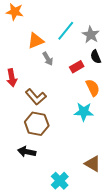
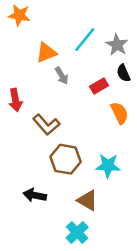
cyan star: (84, 112) -> (108, 166), moved
brown hexagon: (37, 124) -> (66, 159), moved
brown triangle: (93, 164) -> (87, 200), moved

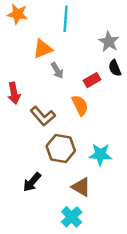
cyan line: (85, 40) -> (66, 19), moved, turned -35
orange semicircle: (120, 113) -> (80, 105), moved
black arrow: (35, 195) -> (32, 182), turned -60

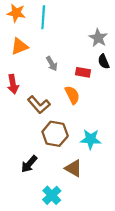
cyan line: (66, 19) -> (43, 17), moved
orange triangle: (43, 49) -> (19, 46), moved
red rectangle: (92, 80) -> (83, 72), turned 40
cyan cross: (72, 217) -> (52, 195), moved

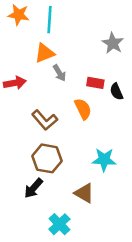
orange triangle: (19, 46) -> (45, 53), moved
black semicircle: (104, 62) -> (116, 92), moved
red arrow: (13, 84) -> (15, 83), moved, turned -90
brown hexagon: (55, 134) -> (47, 158), moved

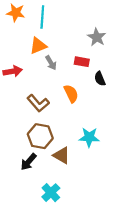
red rectangle: (95, 83) -> (82, 62), moved
brown triangle: (84, 193) -> (62, 155), moved

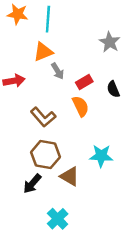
red rectangle: (82, 62) -> (84, 82), moved, turned -40

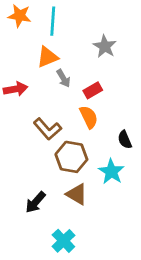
gray star: (110, 42) -> (105, 46), moved
black semicircle: (113, 89) -> (125, 140), moved
brown hexagon: (45, 155) -> (71, 157), moved
cyan star: (101, 156) -> (111, 172), turned 30

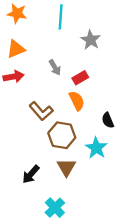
cyan line: (53, 21) -> (61, 17), moved
orange triangle: (47, 57) -> (16, 49), moved
brown triangle: (77, 194) -> (66, 167), turned 30

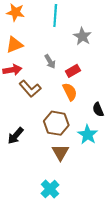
brown L-shape: (41, 111) -> (30, 89), moved
black arrow: (31, 174) -> (15, 136), moved

